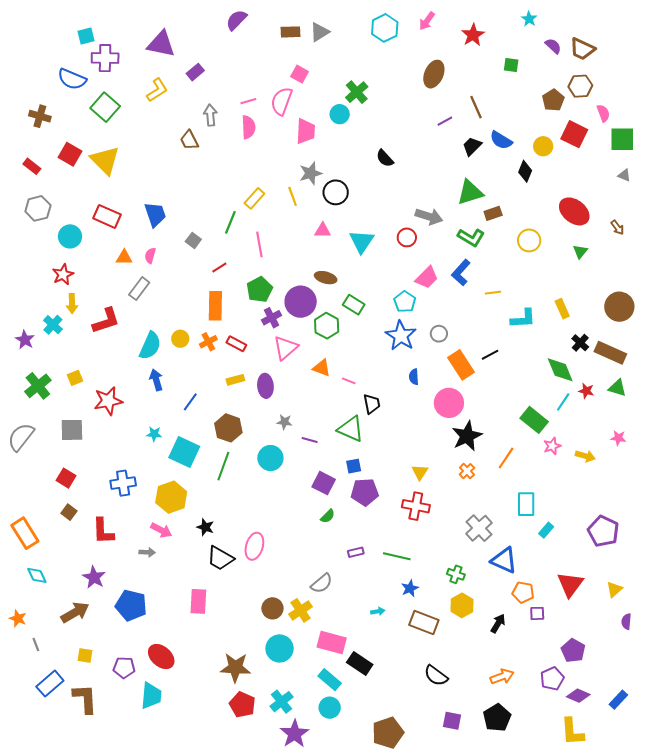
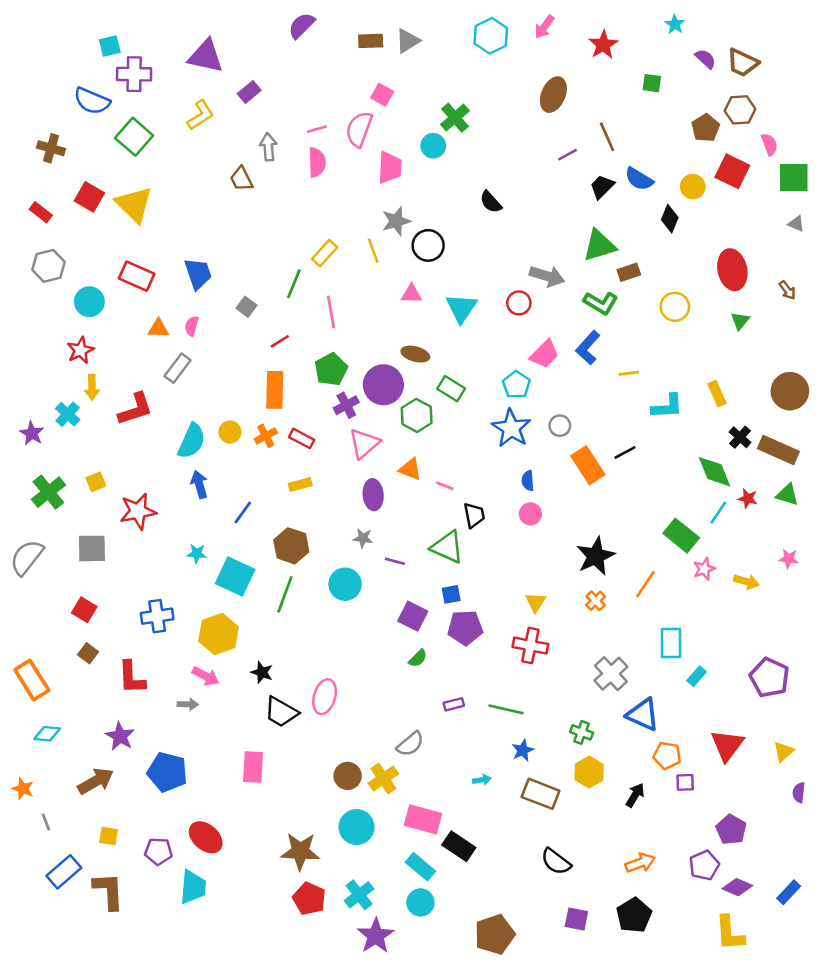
red ellipse: (574, 211) -> (732, 270), turned 40
purple ellipse: (265, 386) -> (373, 495), moved
pink circle: (449, 403) -> (530, 514), moved, size x0.6
cyan diamond: (37, 575) -> (47, 734), turned -60

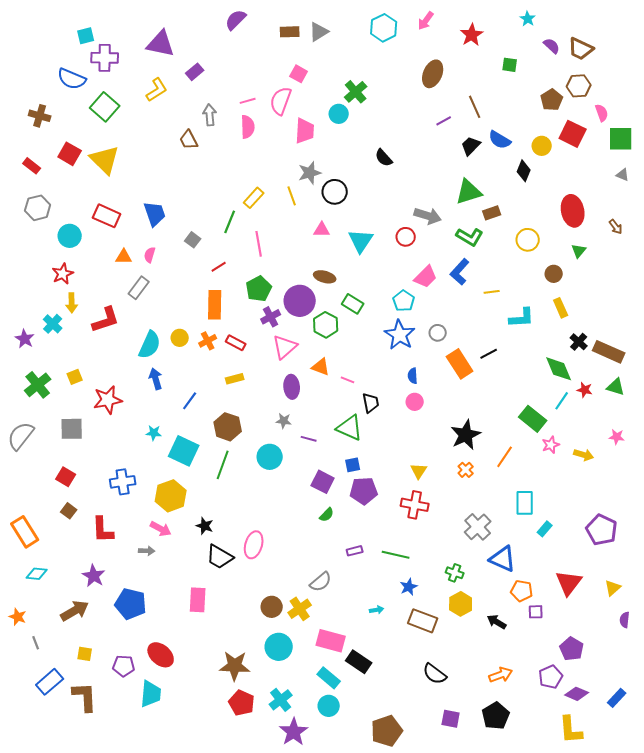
brown circle: (790, 391) -> (554, 274), moved, size x0.6
black arrow: (635, 795) -> (497, 622), turned -90

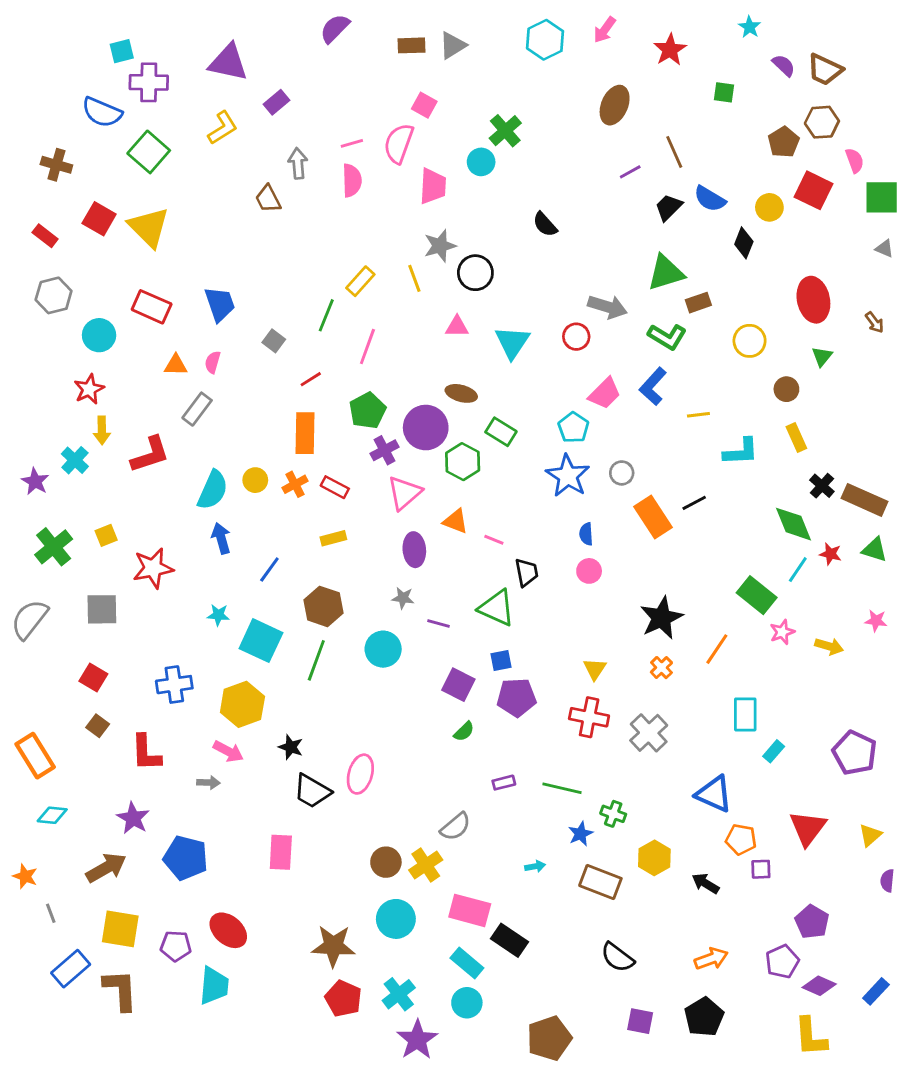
pink line: (259, 244) -> (367, 347), turned 30
gray cross: (478, 527) -> (649, 733), moved
green cross: (455, 573) -> (613, 814), moved
yellow square: (85, 654) -> (120, 929), size x1.8

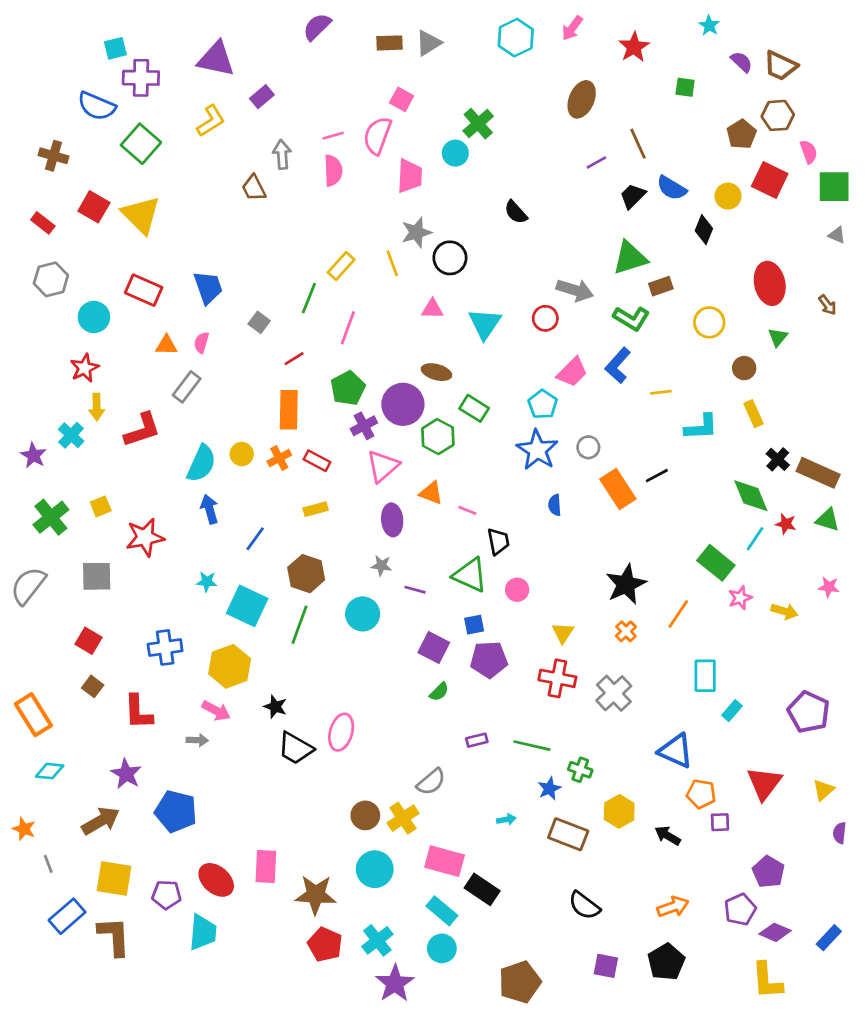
pink circle: (589, 571) -> (517, 590), moved
pink rectangle: (281, 852) -> (266, 866), moved

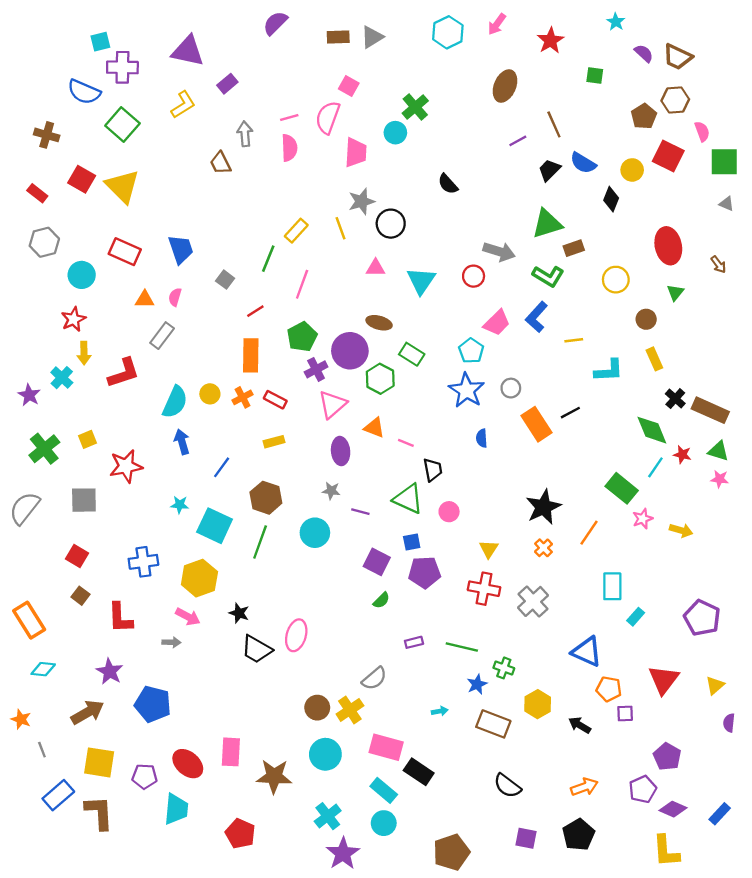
pink star: (829, 587) -> (720, 479), moved
red pentagon: (325, 944) -> (240, 834), moved

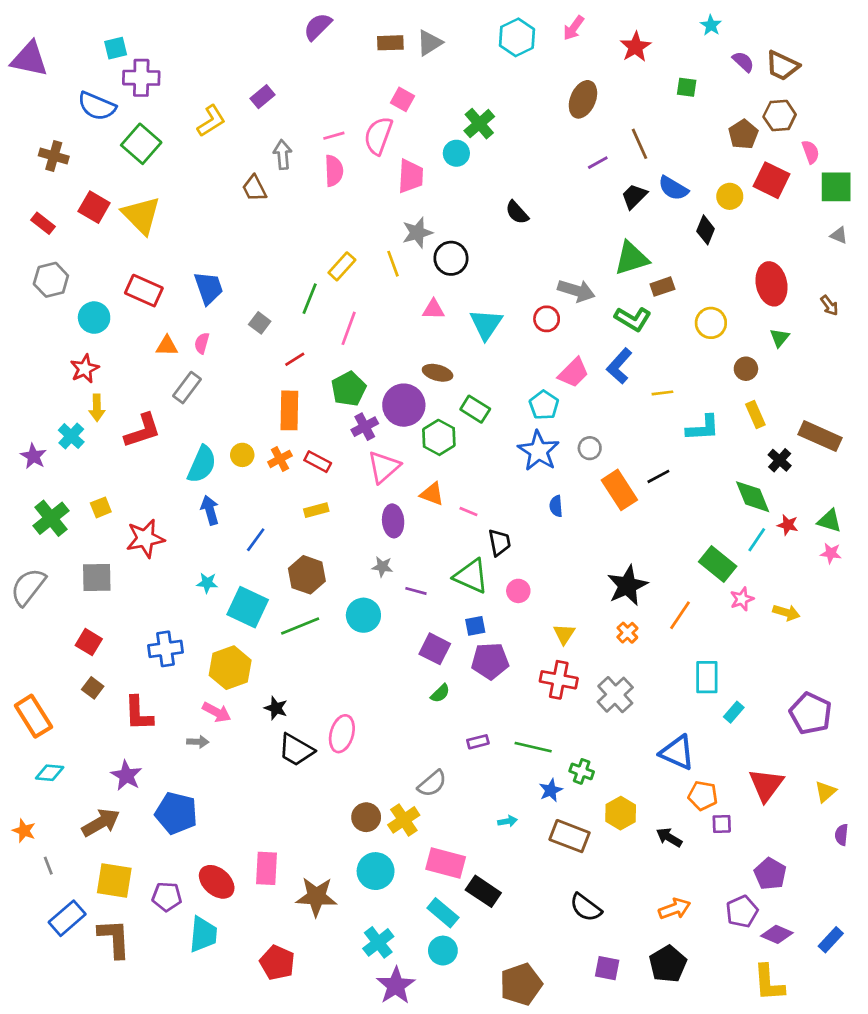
purple triangle: (188, 51) -> (29, 59), moved
brown rectangle: (710, 410) -> (820, 436), moved
green line: (260, 542) -> (300, 626), turned 48

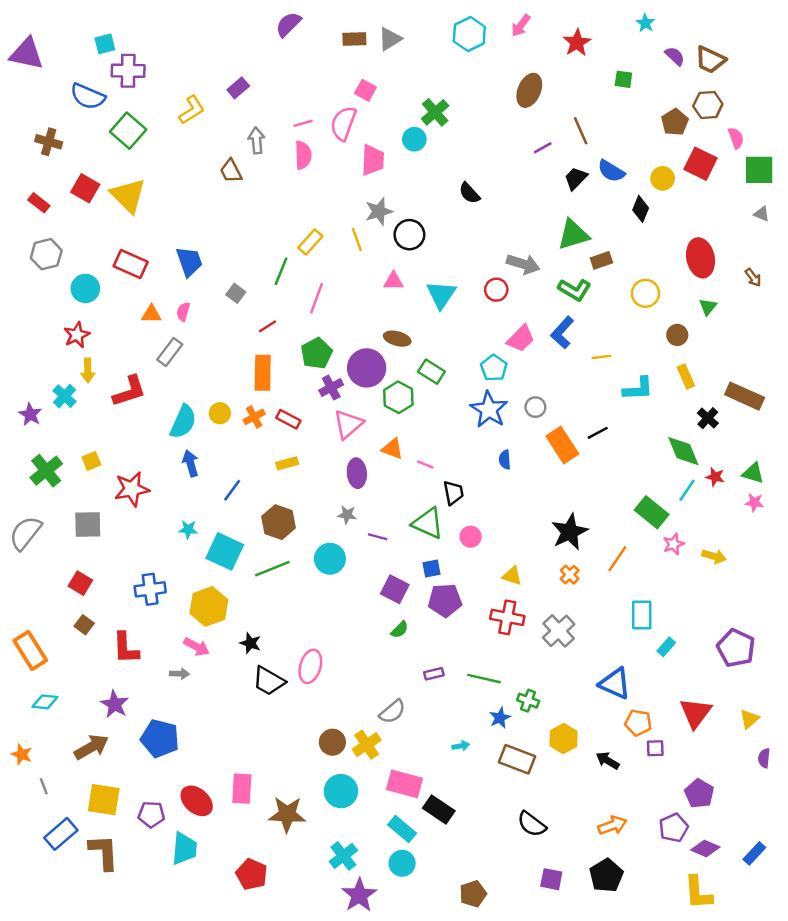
yellow triangle: (564, 634) -> (512, 576), turned -45
brown pentagon: (521, 984) -> (473, 894), size x0.7

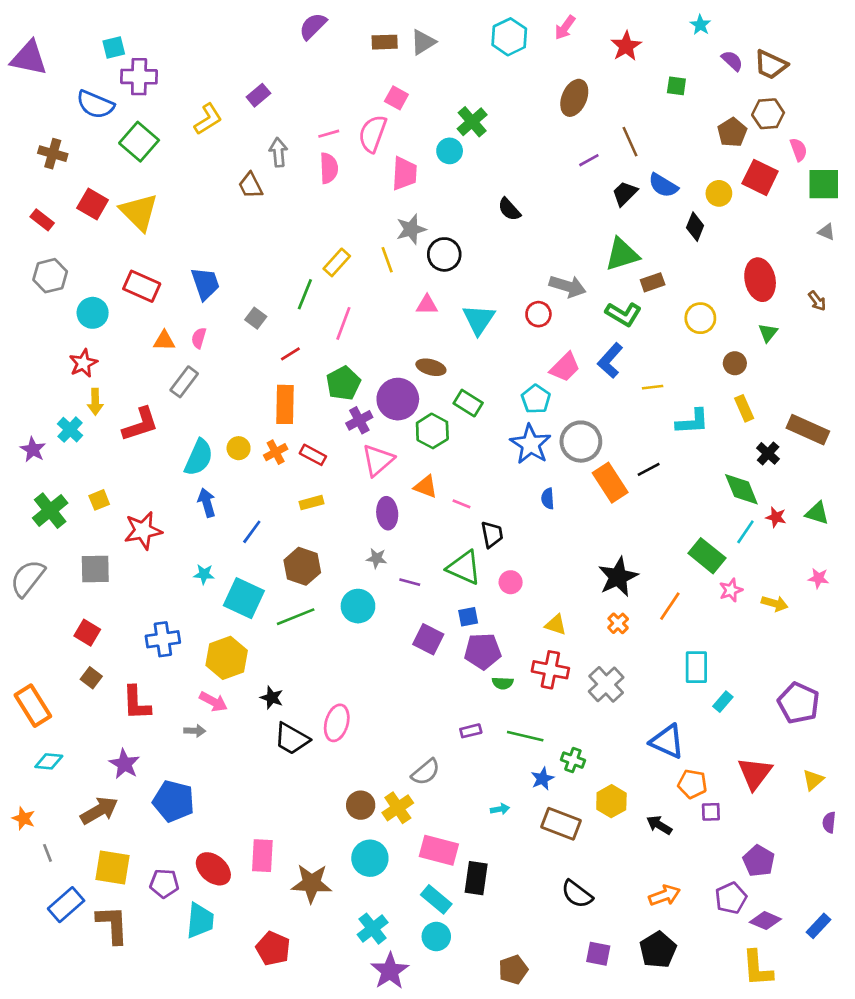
gray circle: (535, 407) -> (581, 442), size x1.8
pink star: (754, 502) -> (818, 578), moved
green semicircle: (400, 630) -> (503, 683), moved, turned 48
black rectangle: (439, 809) -> (476, 878), turned 64

